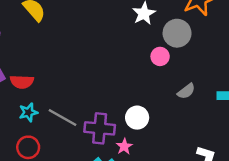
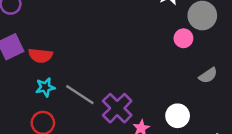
white circle: (137, 118) -> (178, 116), moved
purple cross: (100, 128) -> (117, 108), turned 36

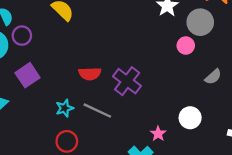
red semicircle: (41, 56) -> (90, 74), moved
purple cross: (117, 108) -> (127, 81), moved

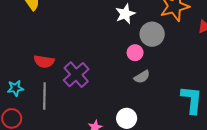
gray semicircle: (213, 77) -> (142, 77), moved
gray line: (97, 111) -> (44, 96), turned 55

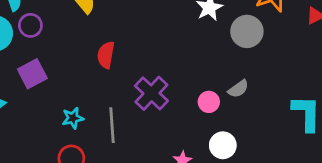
pink circle: (135, 53) -> (209, 102), moved
red semicircle: (44, 62) -> (106, 55), moved, turned 96

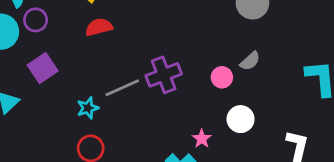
red semicircle: (106, 55) -> (99, 27), moved, turned 72
purple cross: (151, 93) -> (164, 75), turned 32
gray line: (112, 125) -> (122, 88), moved, turned 76

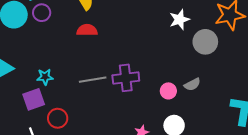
purple square: (43, 68) -> (34, 99), moved
cyan star: (88, 108) -> (45, 77), moved

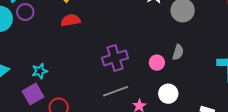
gray line: (93, 80) -> (116, 91), moved
gray semicircle: (192, 84) -> (178, 52), turned -35

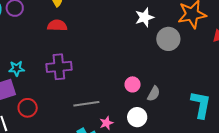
gray semicircle: (178, 52) -> (154, 94), moved
purple cross: (115, 58) -> (59, 67), moved

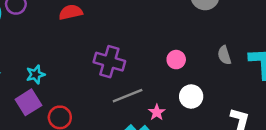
purple cross: (59, 67) -> (109, 62), moved, turned 35
gray semicircle: (154, 94) -> (224, 55), moved, turned 147

